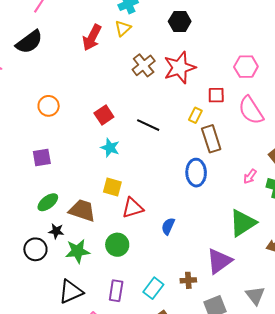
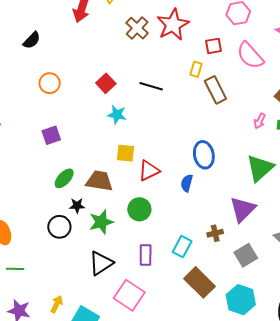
black semicircle: (29, 42) -> (32, 40), moved, size x0.7
blue ellipse: (196, 173) -> (204, 155), moved

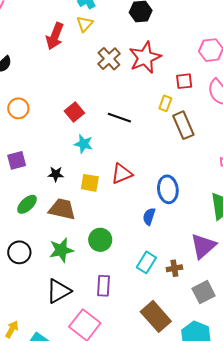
red triangle: (149, 171) -> (122, 174), moved
black star: (77, 206) -> (56, 174), moved
cyan rectangle: (182, 247) -> (146, 262), moved

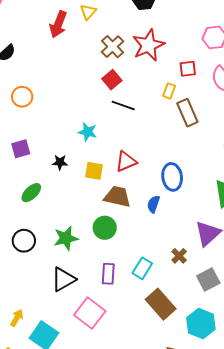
red square: (74, 112) -> (112, 80), moved
brown trapezoid: (62, 209) -> (117, 197), moved
cyan rectangle: (146, 262) -> (142, 268), moved
brown cross: (174, 268) -> (179, 256), turned -35

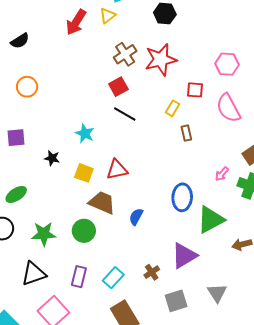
brown rectangle: (187, 113) -> (186, 133), size x0.6
blue ellipse: (172, 177) -> (182, 197), moved
green ellipse: (31, 193) -> (16, 194), moved

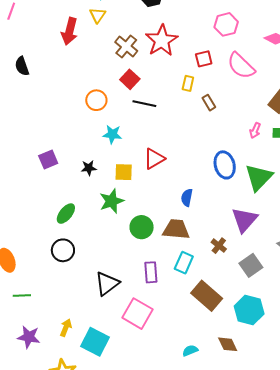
black semicircle: (20, 41) -> (22, 66), turned 120
orange circle: (27, 87) -> (96, 100), moved
brown trapezoid: (102, 203) -> (176, 229), moved
green star: (44, 234) -> (112, 201), moved

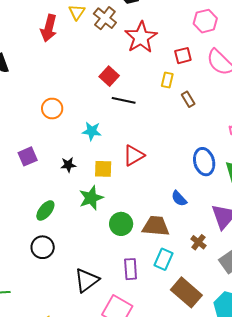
brown cross: (126, 47) -> (105, 18), moved
orange circle: (96, 100) -> (52, 109), moved
blue semicircle: (187, 198) -> (179, 199), moved, turned -54

